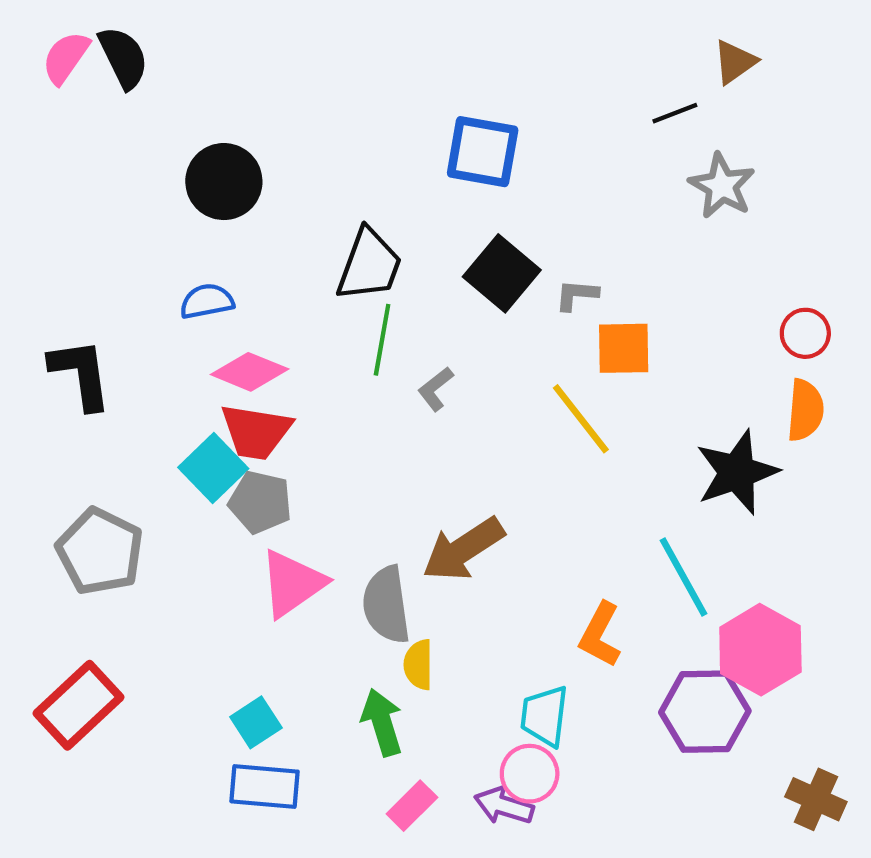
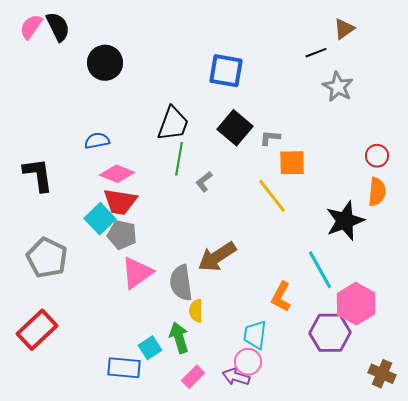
black circle: (224, 182) -> (105, 63), moved
cyan square: (256, 722) -> (150, 348), moved

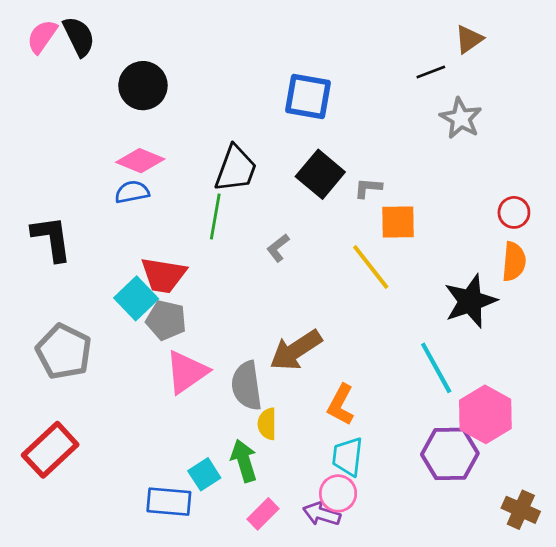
green line: (179, 159) -> (215, 217), moved
pink diamond: (117, 174) -> (140, 161), moved
orange L-shape: (281, 297) -> (341, 405), moved

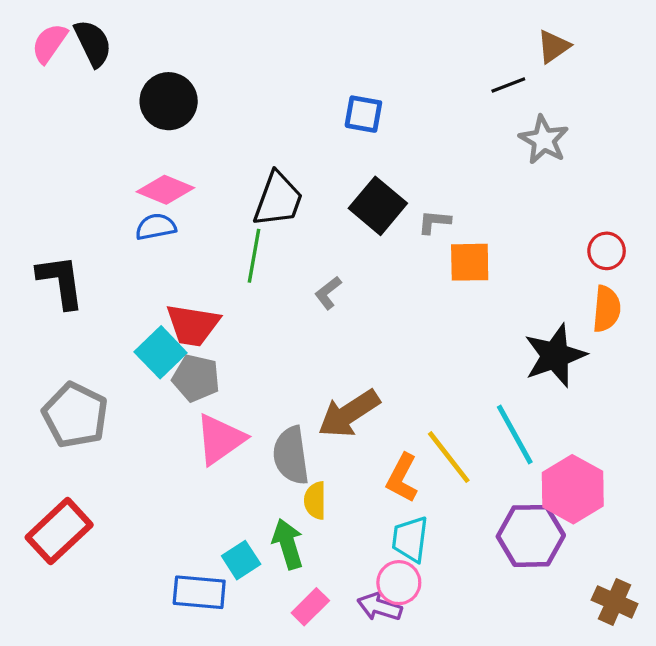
blue square: (308, 96) -> (363, 114), size x0.7
yellow line: (371, 267) -> (449, 457), moved

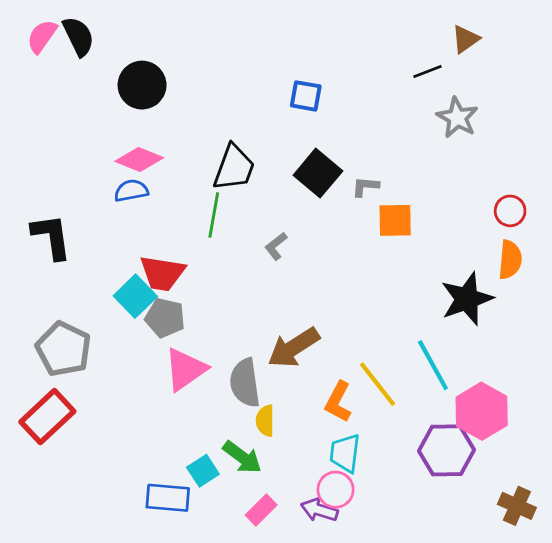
red rectangle: (59, 531) -> (47, 417), moved
green arrow: (288, 544) -> (242, 457), turned 144

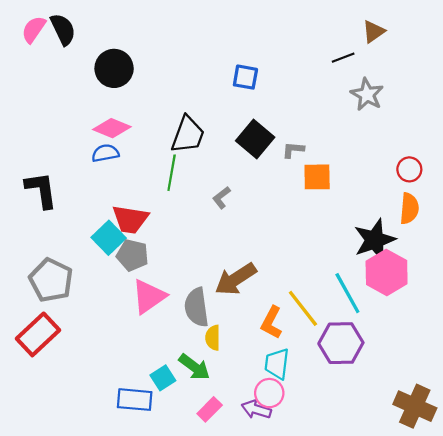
pink hexagon: (482, 411) -> (387, 273), moved
purple hexagon: (447, 450) -> (341, 343), moved
brown cross: (517, 506) -> (415, 406), size x1.4

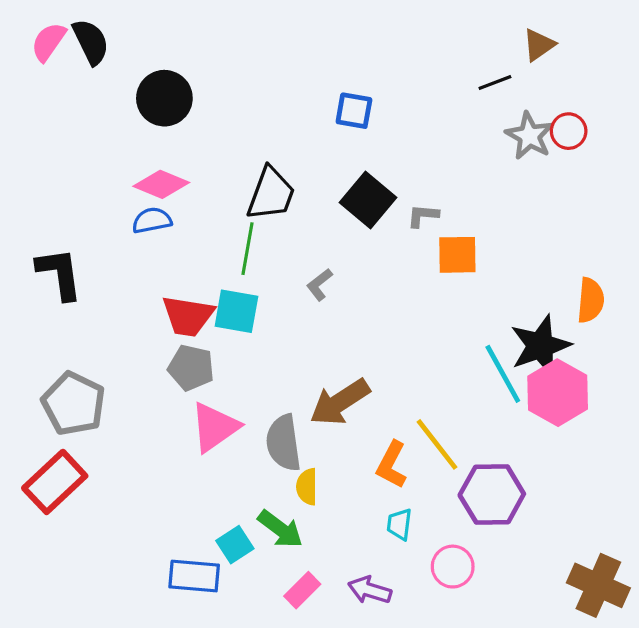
red circle: (409, 169) -> (569, 131), moved
cyan square: (109, 238) -> (236, 311), moved, turned -36
cyan line: (347, 293) -> (503, 374), moved
cyan trapezoid: (277, 364) -> (399, 524), size x0.7
pink circle: (269, 393) -> (453, 567), moved

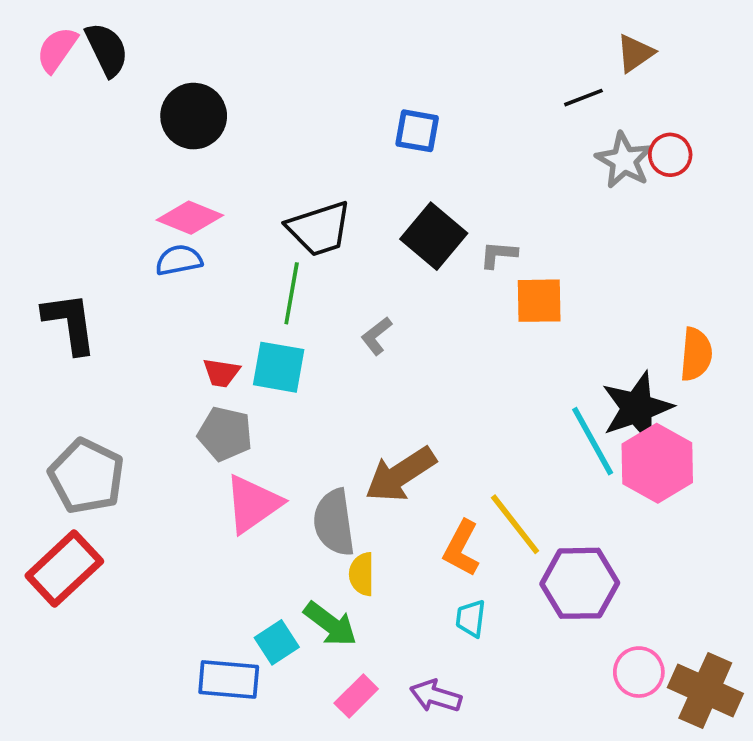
black trapezoid: (271, 194) -> (319, 229), turned 52
red trapezoid: (188, 316) -> (221, 373), size x0.6
pink circle: (453, 567) -> (639, 672), moved

